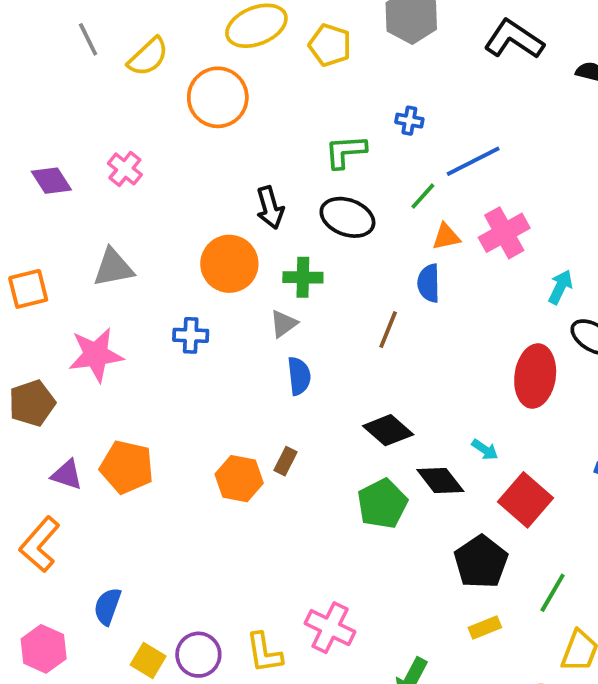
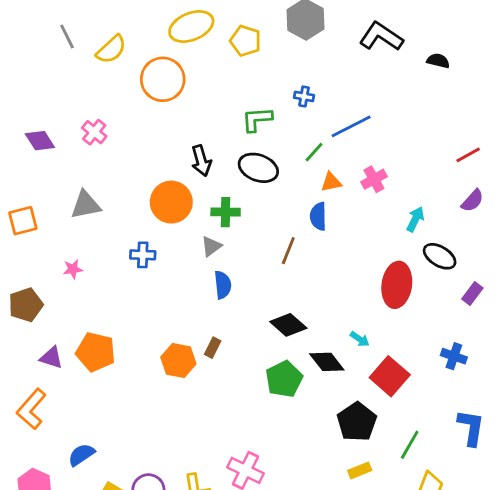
pink cross: (504, 233) -> (374, 179), size x0.7
pink star: (96, 355) -> (73, 269), size x0.5
blue semicircle: (107, 606) -> (81, 455), turned 36

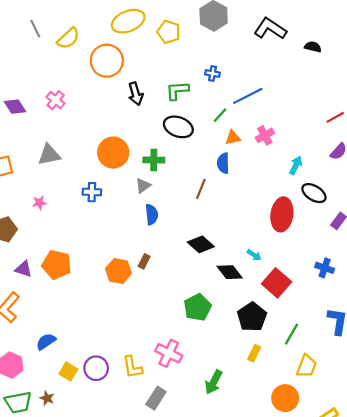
black arrow: (201, 161) -> (136, 94), moved
green pentagon: (284, 379) -> (198, 307), moved
yellow rectangle: (360, 470) -> (254, 353), turned -42

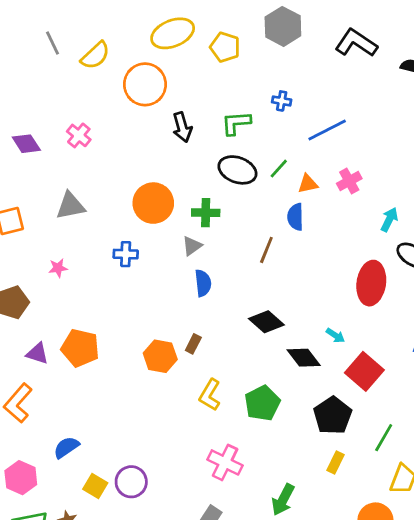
green line: (220, 115) -> (279, 169), moved
yellow L-shape: (132, 367) -> (210, 395), moved, turned 40

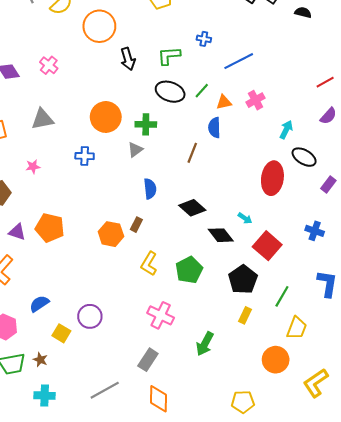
blue semicircle: (203, 283) -> (150, 189), moved
purple circle: (131, 482) -> (90, 316), moved

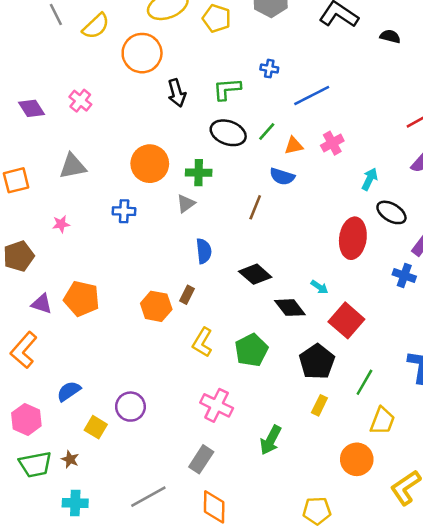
blue semicircle: (214, 128) -> (282, 176), turned -72
blue cross: (315, 231) -> (404, 275), moved

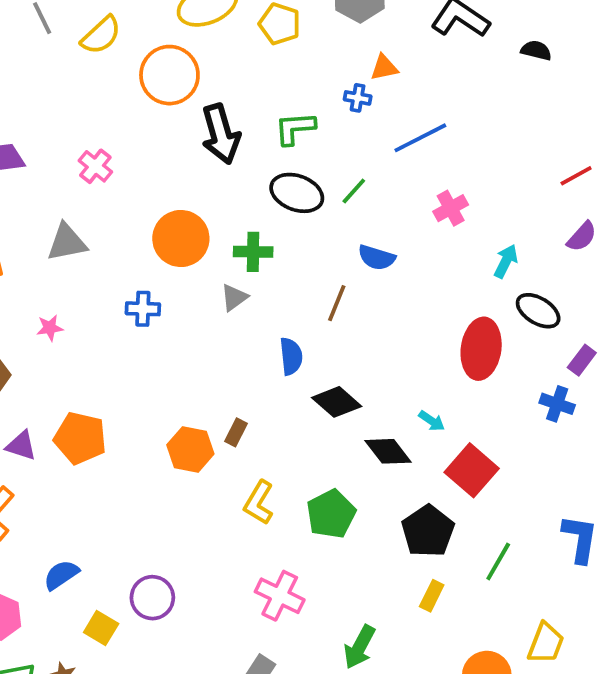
black arrow: (177, 93) -> (221, 134), size x1.4
pink cross: (80, 101) -> (95, 166), moved
orange triangle: (294, 146) -> (384, 67), moved
blue semicircle: (204, 251) -> (291, 356), moved
yellow trapezoid: (382, 421) -> (546, 643), moved

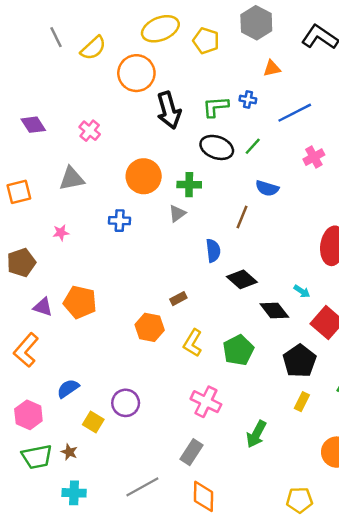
blue cross: (358, 98) -> (248, 99), moved
brown rectangle: (236, 432) -> (178, 299), turned 35
orange hexagon: (190, 449) -> (150, 327), moved

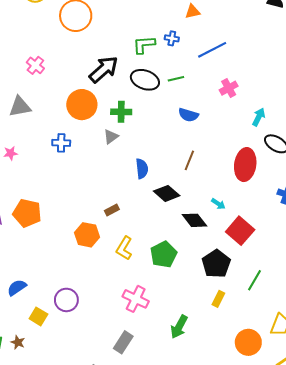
black arrow: (169, 110) -> (104, 69), moved, turned -116
green line: (253, 146) -> (176, 79), turned 35
brown line: (242, 217) -> (189, 160), moved

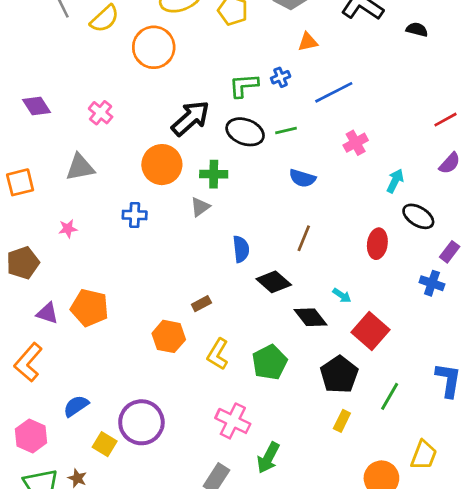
blue cross: (172, 38) -> (281, 77), turned -32
red ellipse: (245, 165) -> (377, 244), size x0.7
purple circle: (66, 300) -> (141, 422), size x1.4
green arrow: (179, 327) -> (268, 458), moved

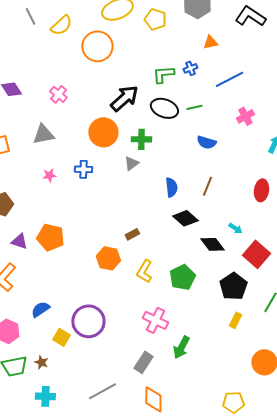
pink star: (68, 229) -> (49, 175), moved
blue semicircle: (241, 249) -> (171, 187), moved

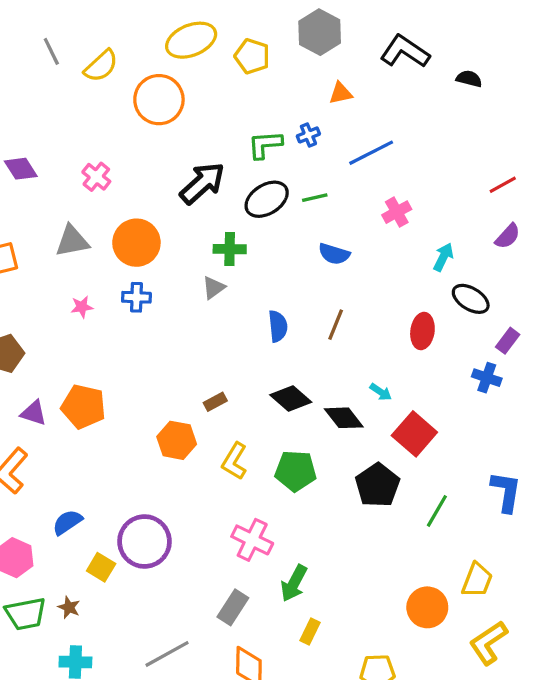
black ellipse: (164, 108) -> (267, 199), turned -52
orange circle: (103, 132) -> (136, 243), moved
black diamond: (185, 218) -> (291, 398), moved
green pentagon: (182, 277) -> (296, 471), turned 30
yellow rectangle: (235, 320) -> (310, 631), moved

